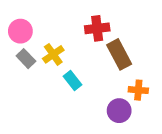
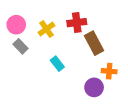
yellow cross: (53, 54) -> (46, 29), moved

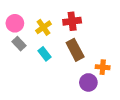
brown rectangle: (94, 43) -> (75, 50), moved
cyan rectangle: (57, 64) -> (44, 54), moved

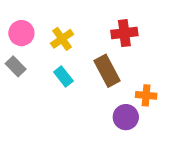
red cross: (72, 21) -> (124, 33), moved
gray rectangle: (19, 44) -> (16, 66), moved

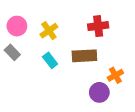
brown rectangle: (107, 71) -> (84, 56), turned -65
orange cross: (146, 95) -> (115, 75), turned -35

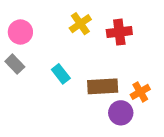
yellow cross: (49, 31) -> (80, 24), moved
brown rectangle: (84, 56) -> (103, 86), moved

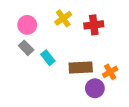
pink circle: (20, 32) -> (27, 25), moved
gray rectangle: (15, 64) -> (26, 48), moved

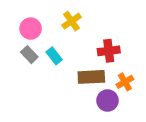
red cross: (94, 25) -> (109, 51), moved
cyan rectangle: (48, 58) -> (54, 56), moved

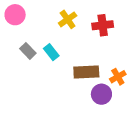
pink circle: (31, 29) -> (15, 15), moved
red cross: (109, 51) -> (103, 25), moved

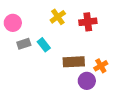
pink circle: (15, 15) -> (13, 23), moved
gray rectangle: (28, 51) -> (24, 44), turned -64

